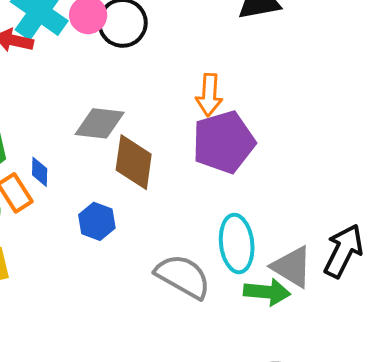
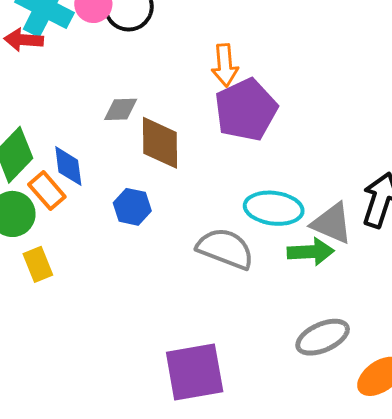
gray diamond: (100, 123) -> (121, 109), size x0.7
blue diamond: (40, 172) -> (68, 166), size x1.4
cyan ellipse: (237, 243) -> (274, 208), turned -68

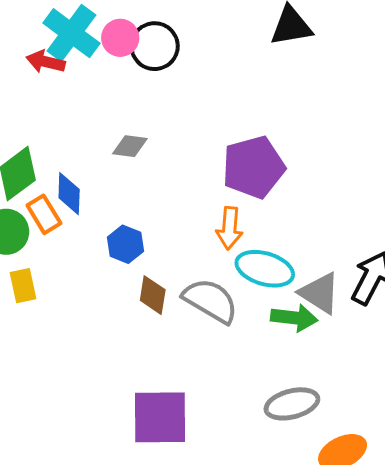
orange arrow: (225, 65) -> (229, 228), moved
brown diamond: (160, 143) -> (153, 295), moved, size x0.7

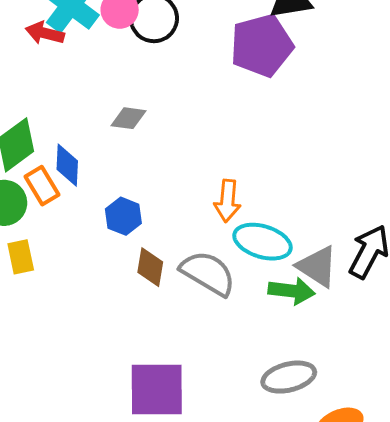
purple pentagon: (253, 167) -> (262, 45), moved

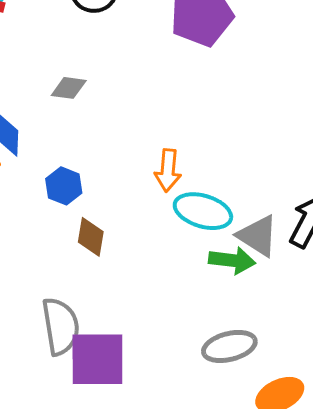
gray semicircle: (208, 273) -> (61, 326), moved, turned 50

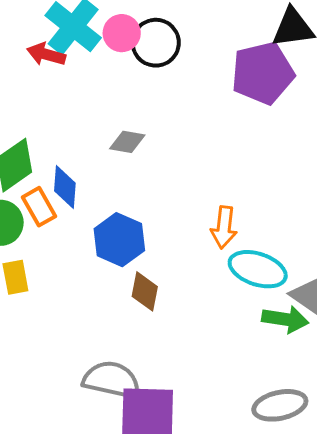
blue hexagon: (64, 186) -> (119, 240), size x1.4
gray semicircle: (61, 326) -> (112, 380), turned -70

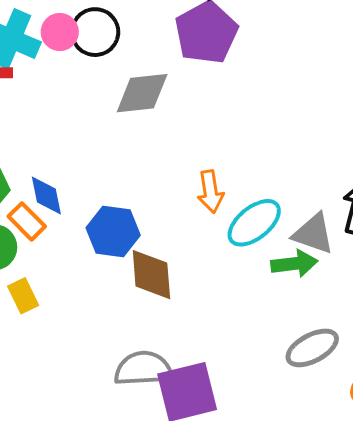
gray diamond: (127, 142) -> (142, 93), moved, size x1.6
cyan ellipse: (258, 269) -> (254, 223), turned -42
brown diamond: (145, 291) -> (151, 275), size x1.4

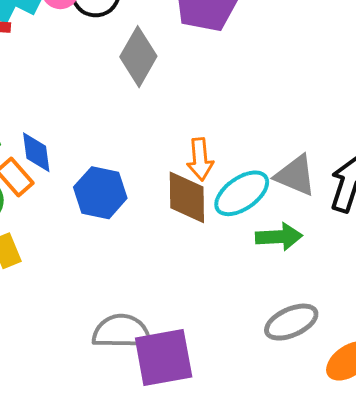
gray diamond: (142, 93) -> (138, 57), turned -58
gray triangle: (313, 234) -> (296, 175), moved
brown diamond: (151, 275) -> (187, 197), moved

